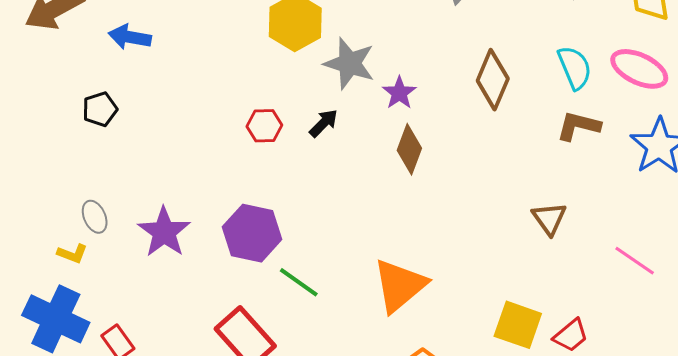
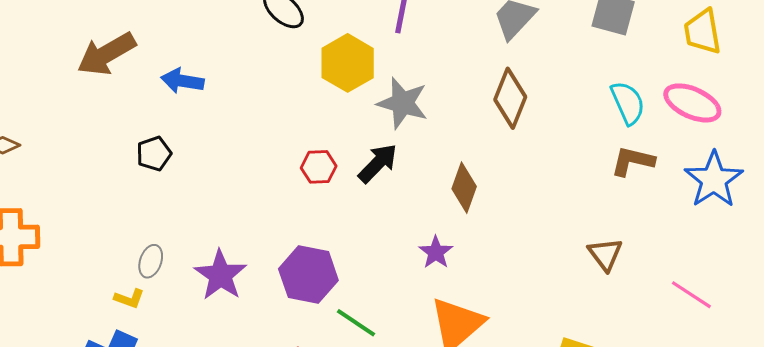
brown diamond: (493, 80) -> (510, 98), moved
purple star: (399, 93) -> (436, 252), moved
black arrow: (324, 123) -> (378, 163), size x1.4
gray ellipse: (95, 217) -> (151, 261), turned 44

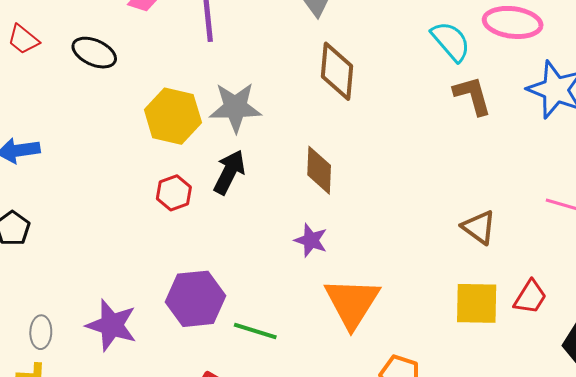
yellow hexagon: (348, 63) -> (173, 116), moved
brown L-shape: (633, 161) -> (472, 96), turned 78
brown triangle: (605, 254) -> (479, 227), moved

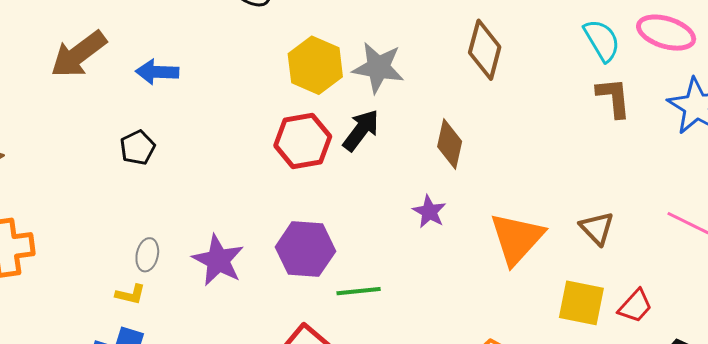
red hexagon: (174, 193) -> (303, 141), size x1.6
orange triangle: (352, 303) -> (517, 238), moved
green line: (255, 331) -> (359, 291), turned -33

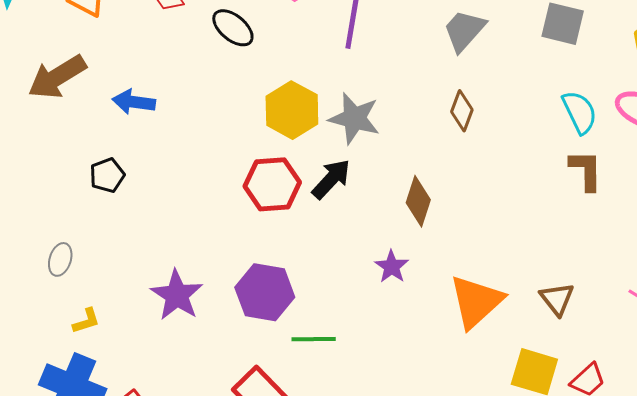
brown diamond: (485, 50) -> (462, 111), size x0.7
gray ellipse: (147, 255) -> (60, 259), moved
yellow L-shape: (130, 294) -> (86, 321), turned -36

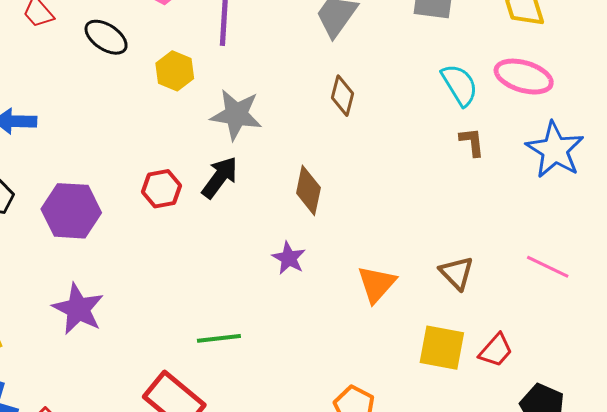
yellow hexagon: (292, 110) -> (175, 71), moved, size x0.7
brown L-shape: (586, 170) -> (472, 142), size x0.7
red hexagon: (272, 184) -> (161, 189), size x0.7
purple hexagon: (265, 292) -> (71, 211), moved
orange triangle: (476, 302) -> (376, 284), size x0.7

